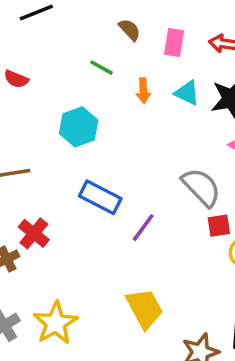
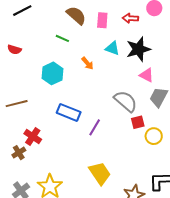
brown semicircle: (130, 30) -> (76, 15), size x1.5
orange arrow: (143, 91) -> (87, 63), moved, turned -32

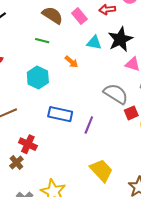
pink rectangle: (102, 20) -> (79, 16), turned -35

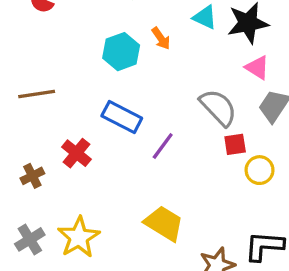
cyan hexagon: (38, 77) -> (121, 52), moved
red cross: (28, 144) -> (76, 153), moved
yellow trapezoid: (101, 170) -> (164, 223), turned -30

